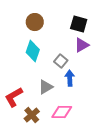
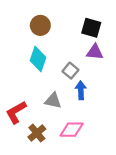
purple triangle: (82, 45) -> (95, 52), turned 35
gray triangle: (46, 87) -> (53, 101), turned 42

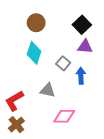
black square: (91, 28) -> (82, 25), turned 30
blue arrow: (81, 90) -> (81, 76), moved
brown cross: (37, 133) -> (16, 125), moved

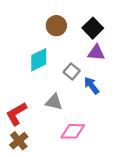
brown circle: (36, 23) -> (56, 26), moved
cyan diamond: (34, 53) -> (39, 60), turned 45
blue arrow: (81, 76) -> (92, 86), turned -35

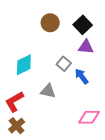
cyan diamond: (39, 60) -> (24, 65), moved
pink diamond: (73, 131) -> (89, 117), moved

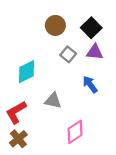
gray square: (64, 64) -> (68, 54), moved
pink diamond: (89, 117) -> (75, 132), moved, turned -35

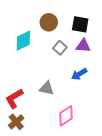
black square: (91, 28) -> (80, 24), turned -36
cyan diamond: (26, 72) -> (23, 41), moved
blue arrow: (90, 84) -> (79, 74), turned -84

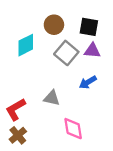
gray square: (60, 48) -> (66, 53), size x1.5
pink diamond: (66, 116) -> (73, 129), turned -65

